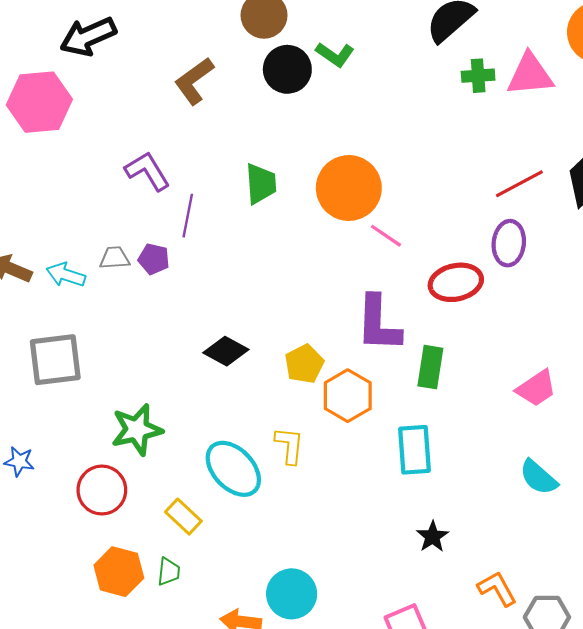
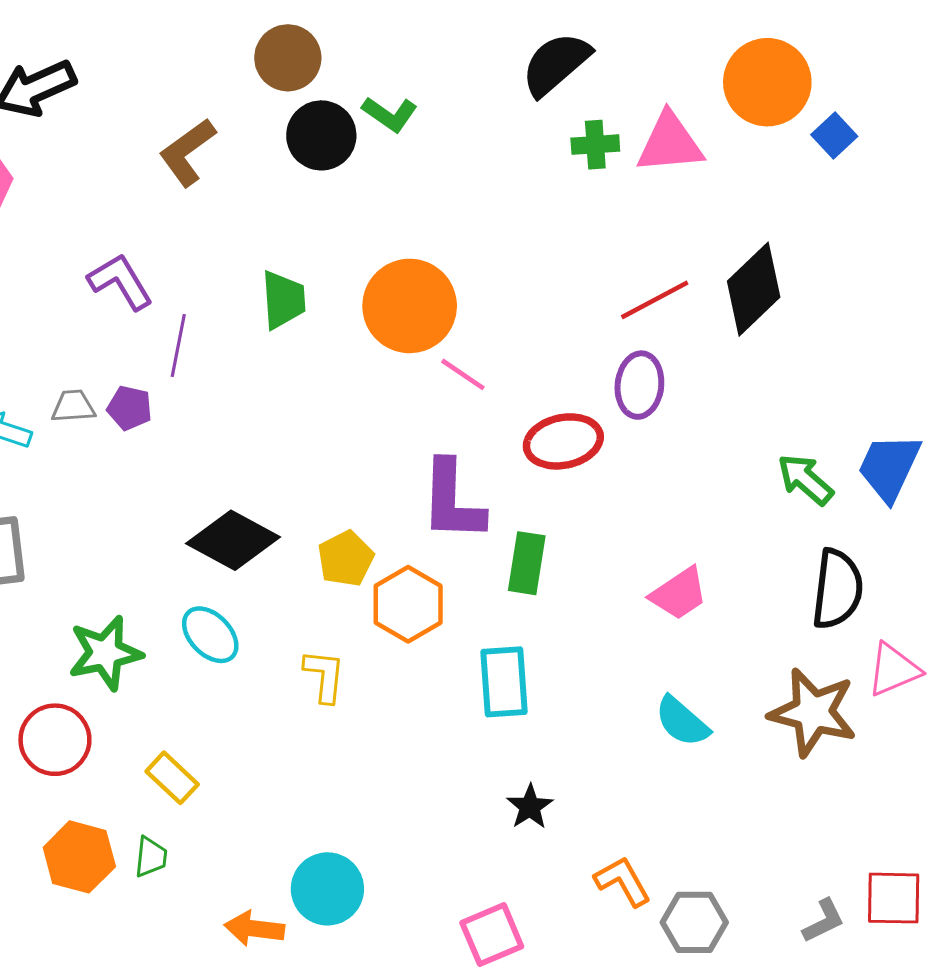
black diamond: (226, 351) -> (233, 540), size x1.4
cyan ellipse: (233, 469) -> (210, 635), moved, size x0.7

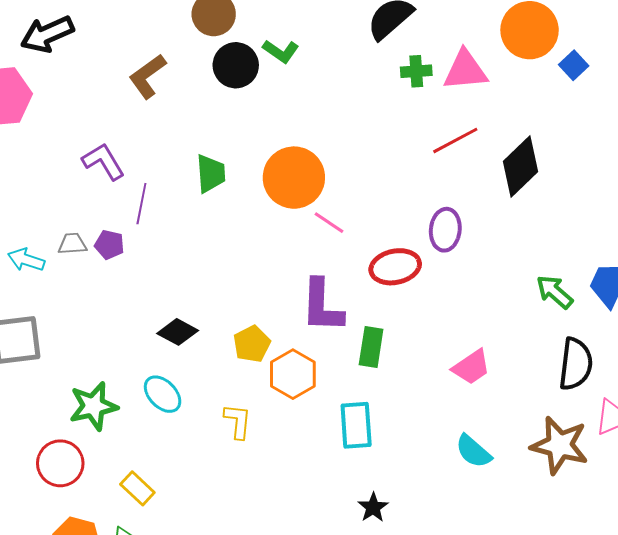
red line: (655, 300) -> (455, 140), moved
black diamond: (233, 540) -> (178, 332), size x0.7

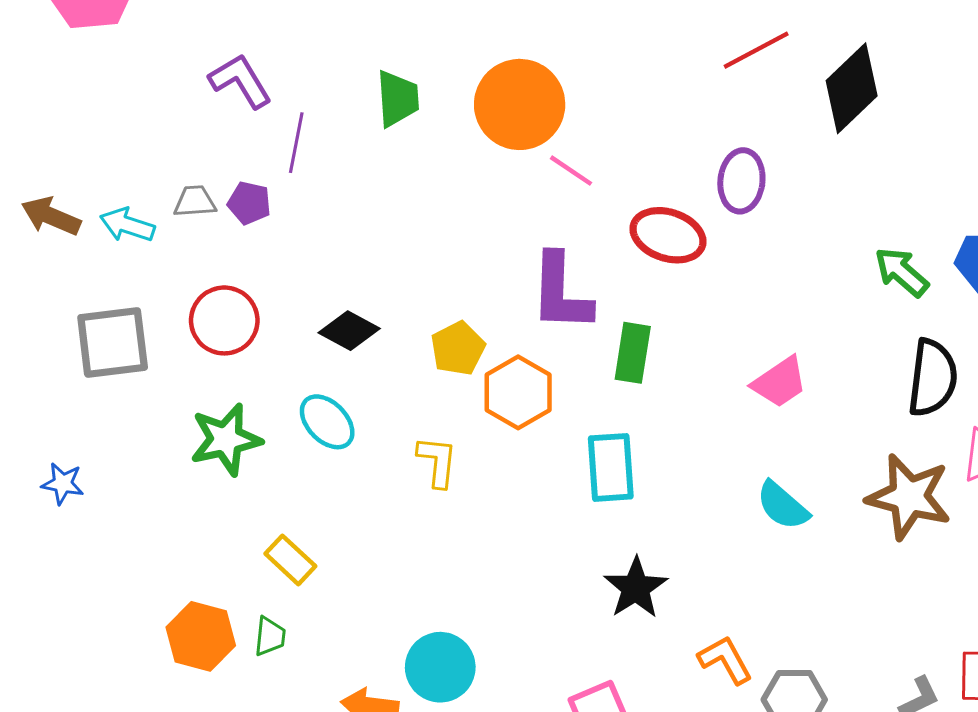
red ellipse: (395, 267) -> (668, 235), turned 30
red circle: (60, 463) -> (224, 320), moved
black star: (373, 507) -> (636, 588), size x1.4

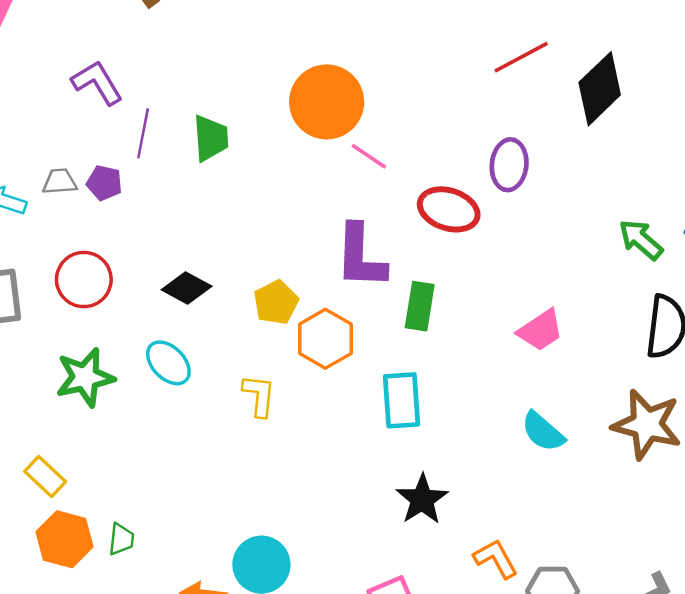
green trapezoid: (398, 99) -> (211, 138), moved
yellow rectangle: (290, 560) -> (45, 476), moved

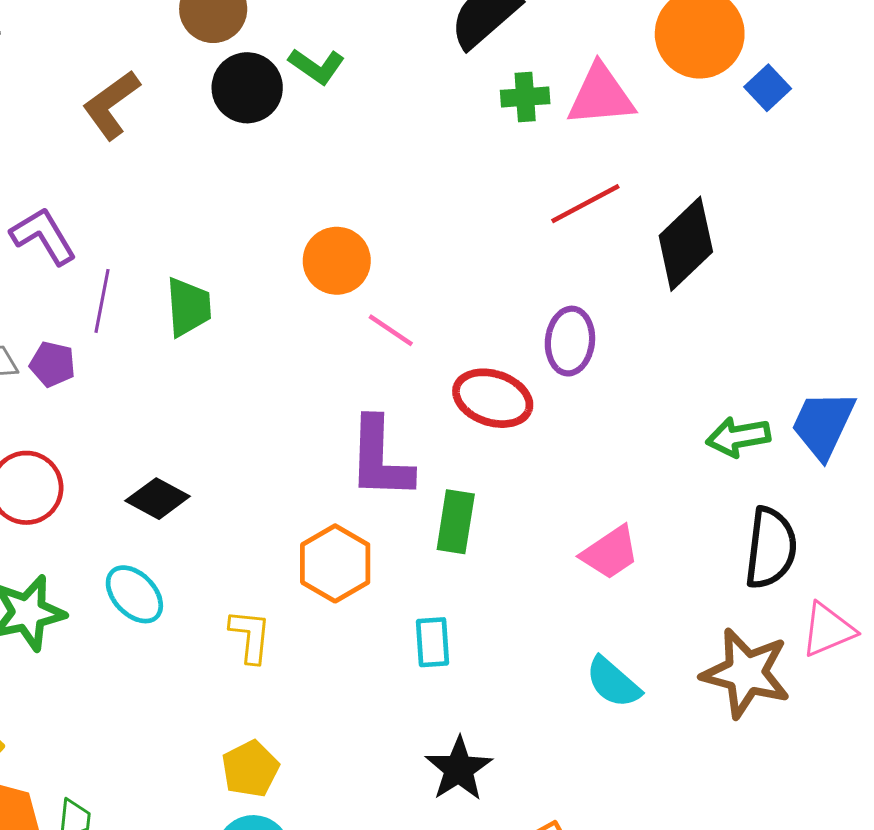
orange circle: (327, 102) -> (337, 261), size x0.7
green arrow: (641, 240) -> (738, 437), turned -51
yellow pentagon: (276, 302) -> (250, 769), moved
cyan rectangle: (402, 400) -> (432, 642), size x0.7

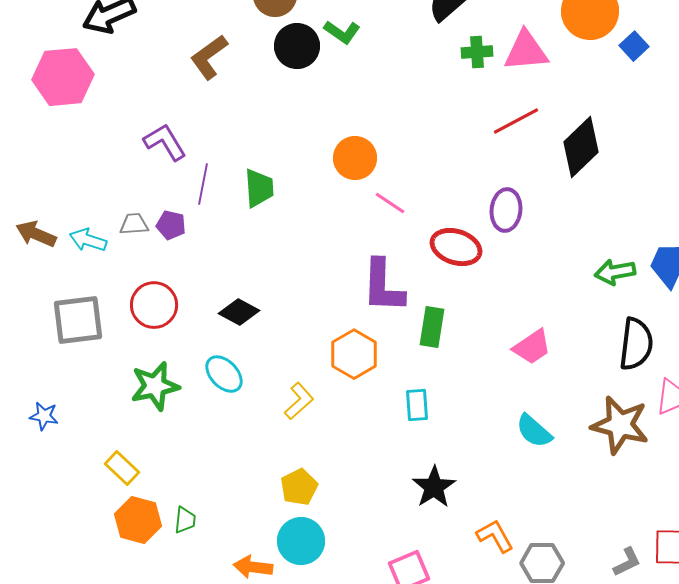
yellow L-shape: (250, 636) -> (299, 401), turned 42

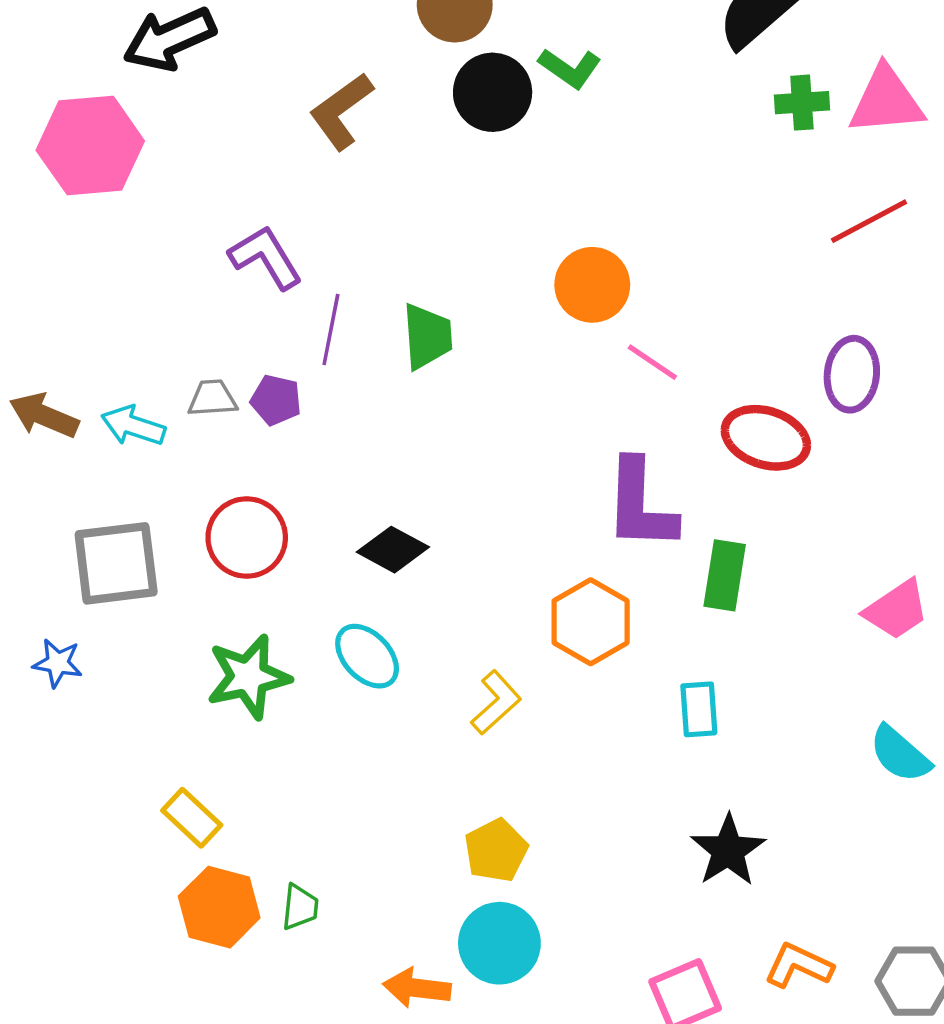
blue star: (44, 416) -> (58, 663), moved
orange L-shape: (495, 536) -> (799, 966), moved, turned -36

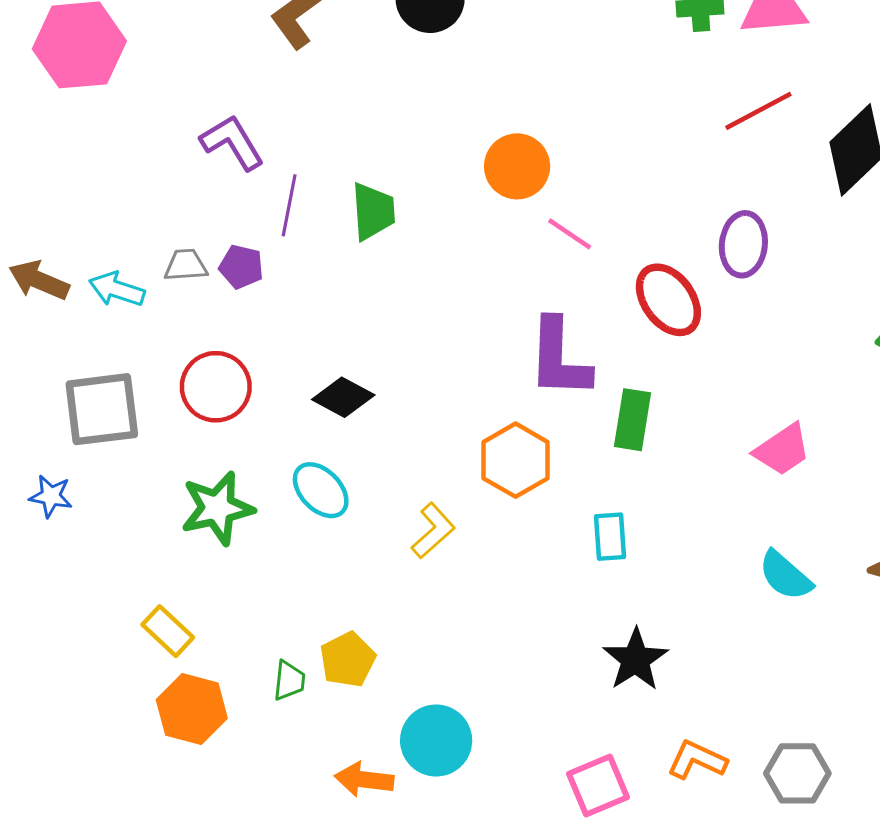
red ellipse: (766, 438) -> (668, 300), turned 36
yellow pentagon: (496, 850) -> (348, 660), moved
green trapezoid: (300, 907) -> (289, 681), moved

